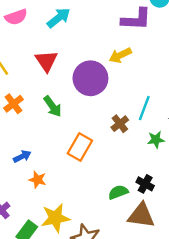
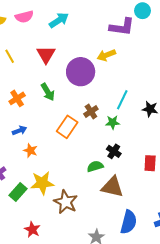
orange cross: (14, 104) -> (17, 98), moved
brown cross: (120, 124) -> (91, 111), moved
green star: (156, 140) -> (113, 122), moved
black cross: (145, 184) -> (114, 151), moved

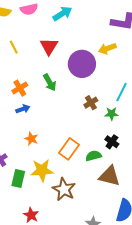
orange rectangle: (67, 127) -> (69, 149), moved
blue arrow: (20, 131) -> (23, 109), moved
green rectangle: (18, 192) -> (18, 179), turned -30

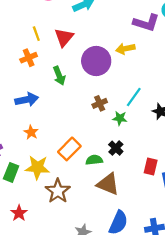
yellow line: (14, 47) -> (36, 34), moved
orange cross: (20, 88) -> (29, 58), moved
blue arrow: (23, 109) -> (27, 100), size x1.5

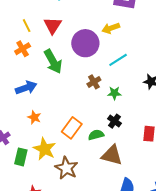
green arrow: (59, 76) -> (53, 62), size x1.4
cyan line: (134, 97) -> (118, 60), moved, turned 30
yellow star: (37, 167) -> (45, 149), turned 30

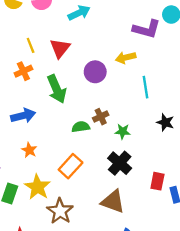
purple circle: (85, 43) -> (95, 72), size x0.7
cyan line: (118, 60) -> (146, 87), moved, turned -72
black cross: (115, 121) -> (120, 163), size x1.5
green semicircle: (96, 135) -> (81, 127), moved

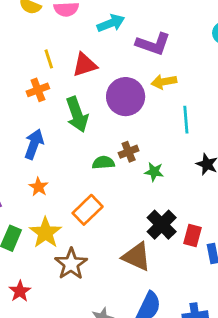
purple L-shape: (147, 29) -> (153, 44), moved
red triangle: (60, 48) -> (85, 65), turned 30
purple circle: (95, 72) -> (126, 97), size x1.4
blue arrow: (23, 116) -> (34, 144), turned -60
black cross: (120, 163) -> (162, 225), moved

